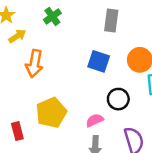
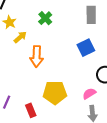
blue square: (99, 61) -> (86, 48), turned -36
yellow pentagon: (51, 113) -> (55, 93), turned 30

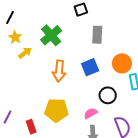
green cross: (45, 18) -> (51, 35), size x1.5
orange arrow: (37, 56) -> (59, 71), moved

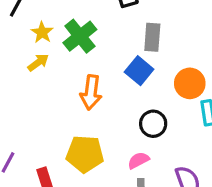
yellow star: (15, 37) -> (42, 32), moved
blue square: (90, 67) -> (139, 71), moved, turned -30
black circle: (108, 95) -> (153, 124), moved

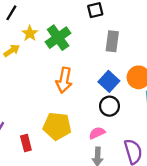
yellow arrow: (38, 62) -> (12, 51), moved
blue square: (139, 71) -> (109, 81), moved

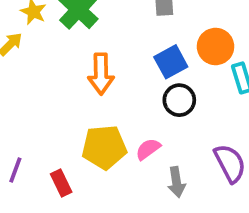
blue square: (109, 81) -> (171, 62), turned 30
pink semicircle: (97, 133) -> (148, 149), moved

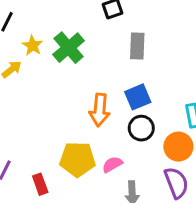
orange circle: (216, 47) -> (178, 147), moved
orange arrow: (101, 74) -> (100, 110), moved

